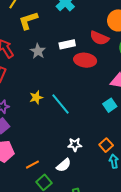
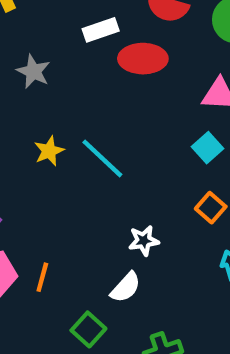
gray star: (38, 51) -> (33, 71), moved
orange square: (106, 145) -> (211, 208), moved
orange line: (32, 165) -> (42, 277), moved, turned -40

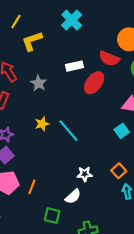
red ellipse: (143, 59) -> (94, 83), turned -60
orange square: (211, 208) -> (119, 171), moved
green square: (88, 329) -> (52, 216), turned -35

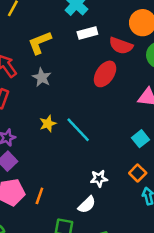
yellow L-shape: (32, 41) -> (40, 43), moved
white rectangle: (74, 66) -> (87, 33), moved
cyan square: (122, 131) -> (140, 139), moved

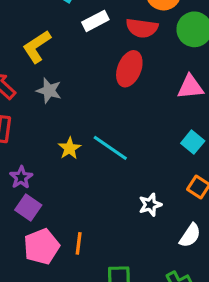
white semicircle: (87, 205) -> (190, 235), moved

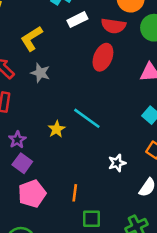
yellow star: (70, 148) -> (57, 129), moved
orange line: (79, 243) -> (75, 193), moved

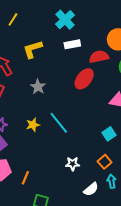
red semicircle: (113, 26) -> (99, 57), turned 144
gray star: (40, 73) -> (38, 87), moved
orange line: (75, 193) -> (25, 178), moved

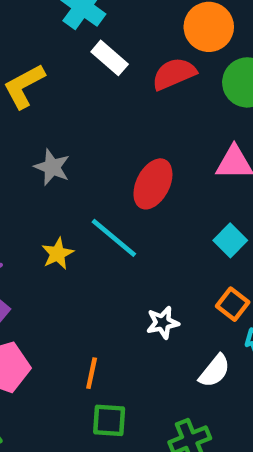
white rectangle: (72, 44) -> (110, 58), turned 63
red ellipse: (84, 79) -> (153, 184), moved
orange line: (25, 178) -> (92, 373), moved

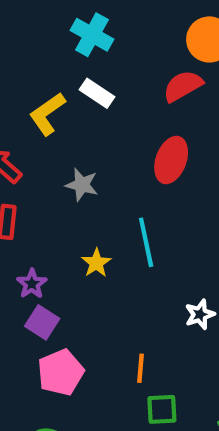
white rectangle: (110, 58) -> (97, 93), moved
red ellipse: (153, 184) -> (171, 160), moved
cyan line: (114, 238) -> (146, 242), turned 45

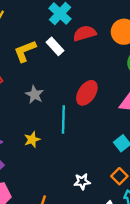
red semicircle: (183, 86) -> (85, 33), moved
cyan line: (146, 242) -> (63, 119), moved

